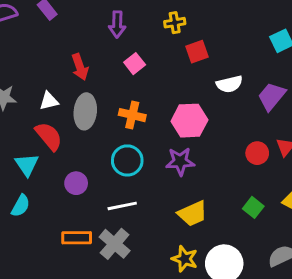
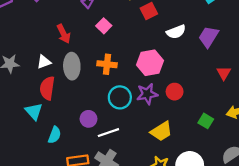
red semicircle: (49, 136) -> (47, 88), turned -125
red circle: (257, 153) -> (175, 92), moved
cyan circle: (127, 160) -> (120, 97), moved
purple circle: (76, 183) -> (89, 119), moved
cyan semicircle: (21, 206) -> (55, 135), moved

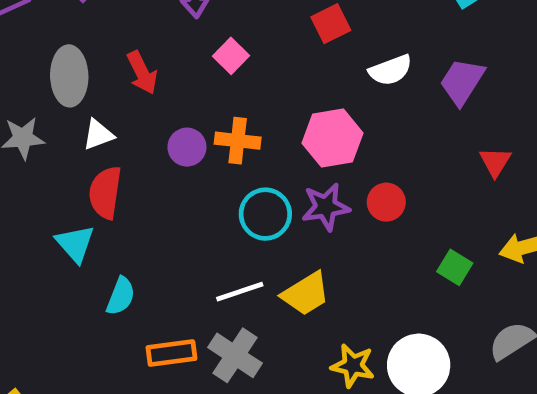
gray ellipse: (72, 66) -> (69, 76), moved
purple circle: (89, 119) -> (187, 147), moved
yellow trapezoid: (161, 131) -> (306, 294), moved

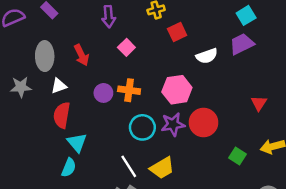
purple trapezoid: (462, 82) -> (242, 44), moved, turned 30
red circle: (386, 202) -> (203, 122), size x1.5
cyan triangle: (75, 244) -> (77, 142), moved
white line: (240, 292) -> (129, 166), turned 75

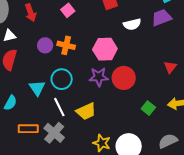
cyan circle: (142, 127) -> (62, 79), moved
cyan triangle: (77, 142) -> (37, 88), moved

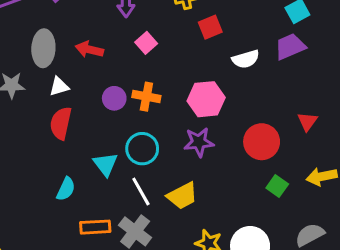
red arrow: (31, 13) -> (89, 49), turned 126
red circle: (124, 78) -> (262, 142), moved

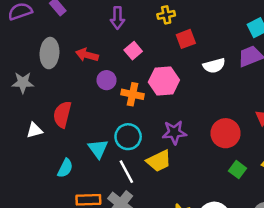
white triangle: (59, 86) -> (35, 130), moved
purple circle: (114, 98) -> (106, 80), moved
pink hexagon: (206, 99) -> (164, 81), moved
yellow trapezoid: (182, 196) -> (159, 161), moved

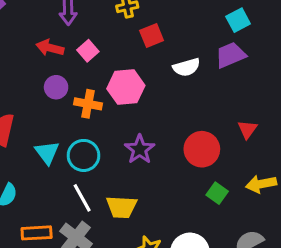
red arrow: (87, 55) -> (50, 48), moved
purple star: (174, 132) -> (140, 149), turned -30
cyan triangle: (98, 149) -> (47, 152), moved
yellow trapezoid: (159, 161) -> (122, 207), moved, turned 30

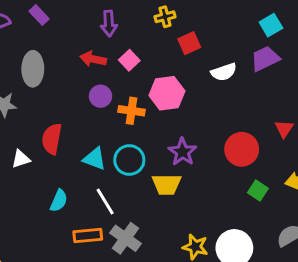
cyan triangle: (47, 152) -> (95, 159), turned -30
white line: (82, 198) -> (105, 202), moved
yellow trapezoid: (122, 207) -> (167, 184), moved

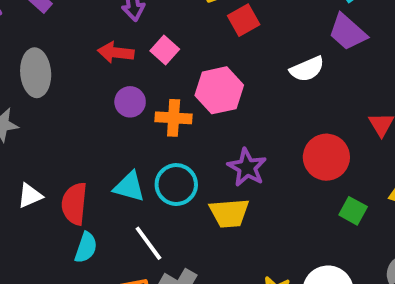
purple trapezoid: (265, 59) -> (348, 32), turned -108
white semicircle: (224, 72) -> (307, 69), moved
red semicircle: (52, 139) -> (74, 204), moved

